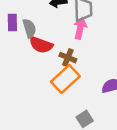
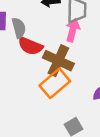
brown cross: (68, 58) -> (58, 61), size x1.6

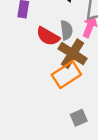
gray semicircle: (19, 28) -> (66, 30), moved

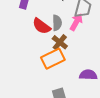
brown cross: (73, 54) -> (60, 42), size x0.7

